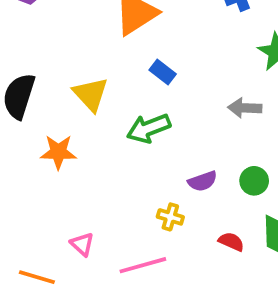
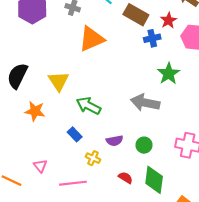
blue rectangle: (163, 72) -> (75, 134), moved
gray arrow: (245, 108) -> (145, 103), size x1.5
green arrow: (149, 128) -> (89, 106), turned 40

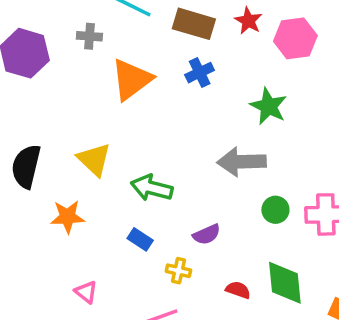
blue cross: (152, 38) -> (200, 73), moved
green circle: (144, 145) -> (275, 210), moved
pink triangle: (40, 166) -> (86, 292), moved

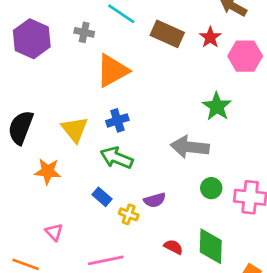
blue cross: (200, 73) -> (117, 120), moved
yellow cross: (178, 271) -> (129, 214), moved

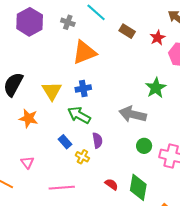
brown rectangle: (167, 34) -> (127, 31), size x0.7
purple semicircle: (155, 200) -> (97, 140), moved, turned -91

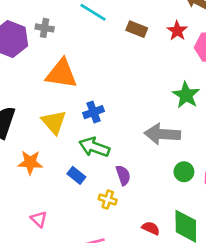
gray cross: (68, 22) -> (45, 28), moved
orange triangle: (84, 52) -> (61, 74), moved, turned 40
blue rectangle: (65, 142) -> (76, 175), moved

